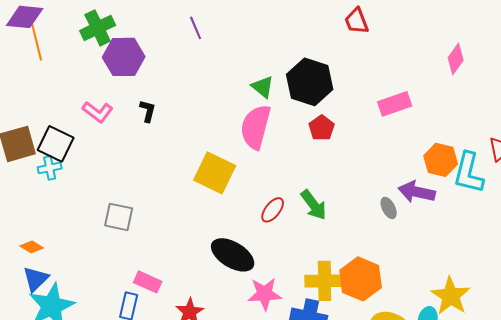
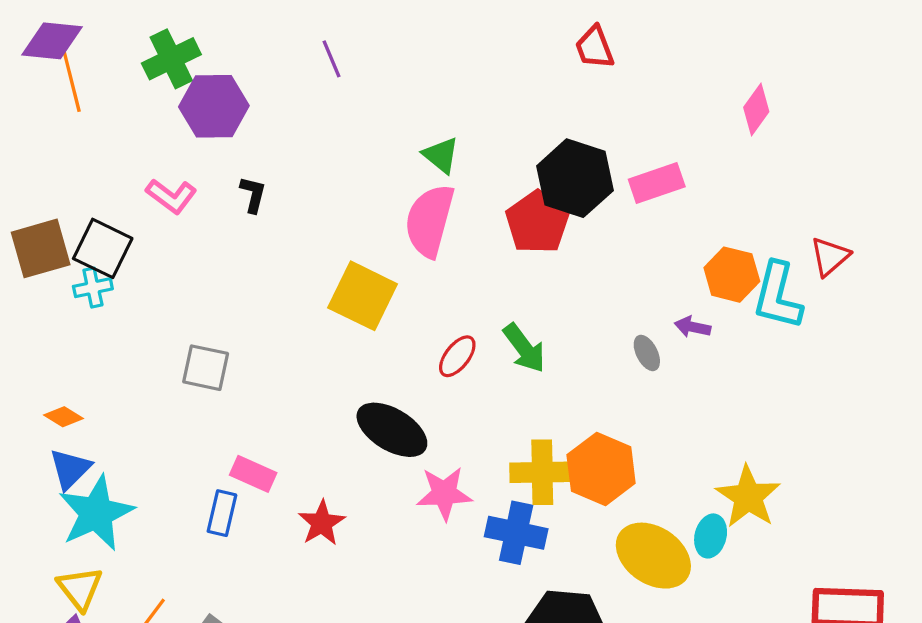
black hexagon: (310, 82) -> (575, 178), moved
red pentagon: (322, 128) -> (537, 222), size x1.5
purple arrow: (417, 192) -> (693, 327), size x0.6

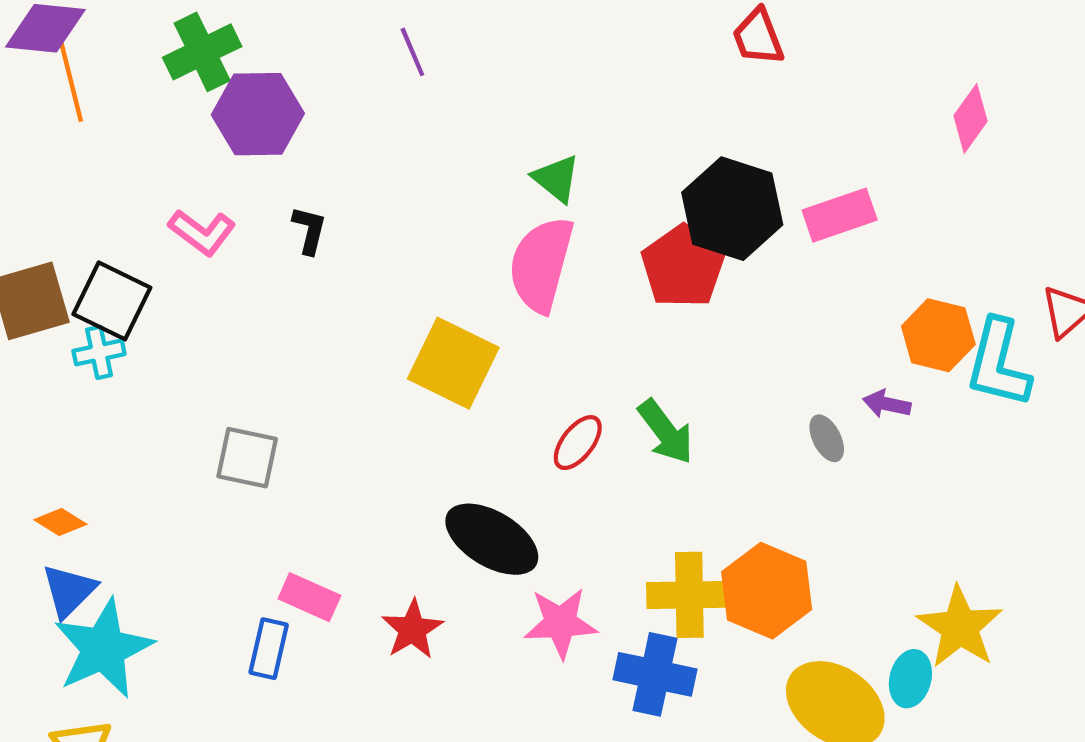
red star: (322, 523) -> (412, 629), moved

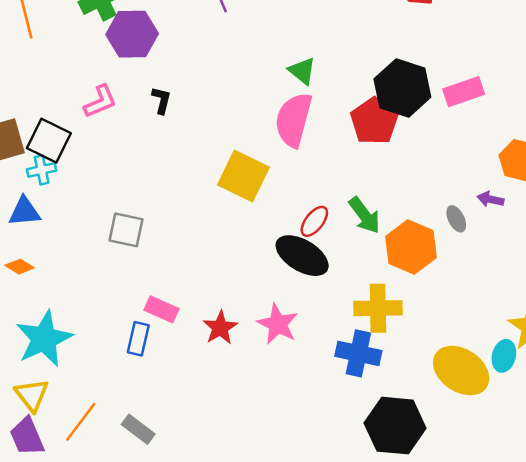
pink L-shape: (202, 232) -> (100, 101), turned -60
black ellipse: (492, 539) -> (302, 256), moved
blue triangle: (69, 591) -> (24, 212), moved, turned 40
orange hexagon: (767, 591) -> (411, 247), moved
pink star: (561, 623) -> (278, 324), moved, turned 30

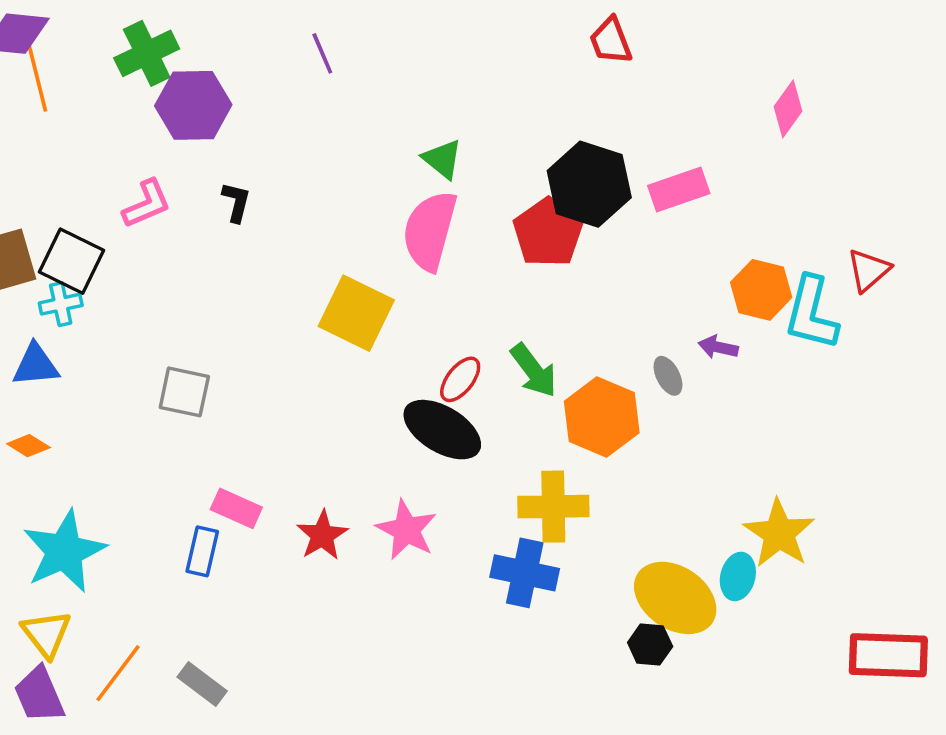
black hexagon: (395, 426) -> (650, 645), moved, size x0.5

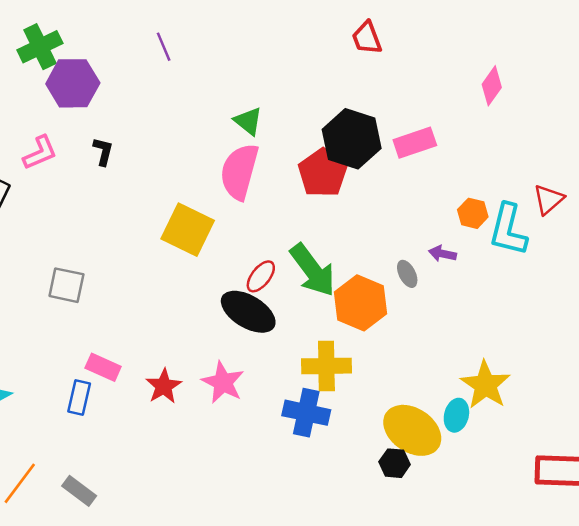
orange hexagon: (761, 290) -> (473, 213), size x0.7
green arrow: (534, 370) -> (313, 270), size x1.4

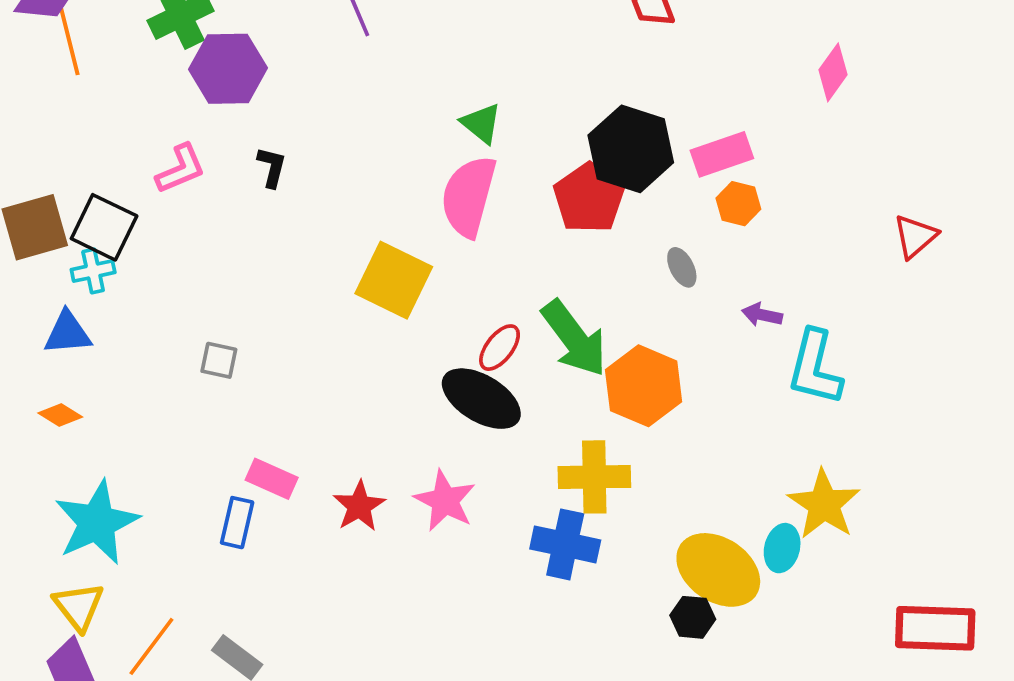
orange hexagon: (473, 213) -> (738, 204), moved
cyan L-shape: (508, 230) -> (815, 368), moved
gray ellipse: (407, 274) -> (682, 267), moved
gray square: (66, 285) -> (219, 360), size x0.7

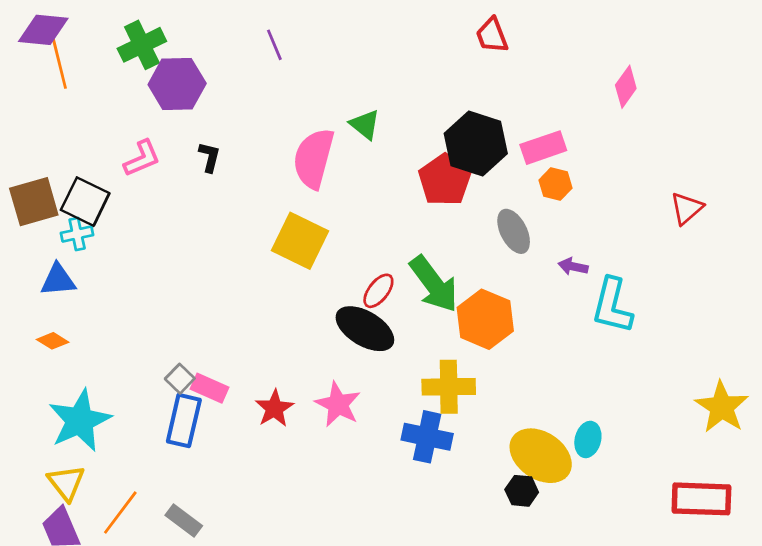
pink semicircle: (469, 196) -> (314, 158), moved
gray ellipse: (682, 267) -> (514, 231), size x1.5
gray square: (219, 360) -> (180, 379), moved, turned 32
yellow star: (824, 504) -> (722, 407), moved
blue rectangle: (237, 523) -> (184, 421), size x1.4

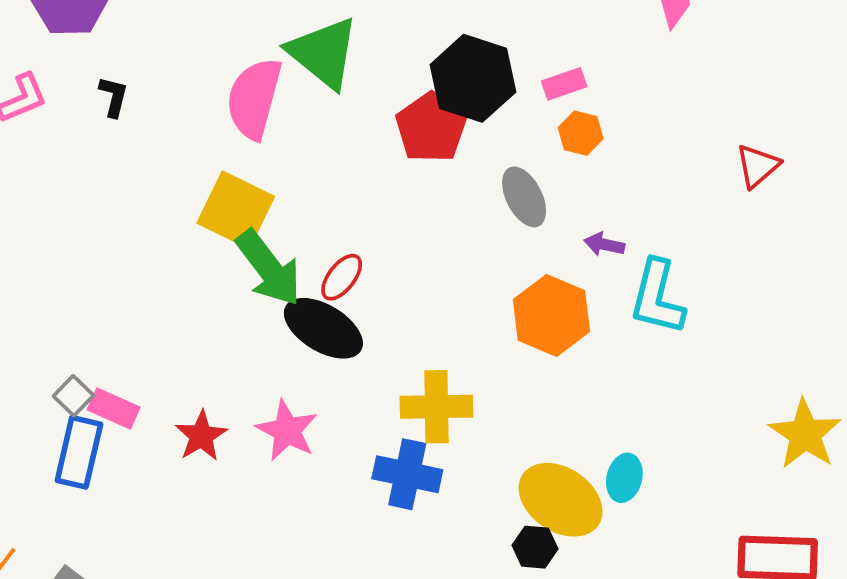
green triangle: (365, 125) -> (323, 53), size x1.8
pink rectangle: (543, 148) -> (564, 84), size x0.7
green arrow: (434, 284) -> (269, 268), moved
orange hexagon: (485, 319) -> (551, 315), moved

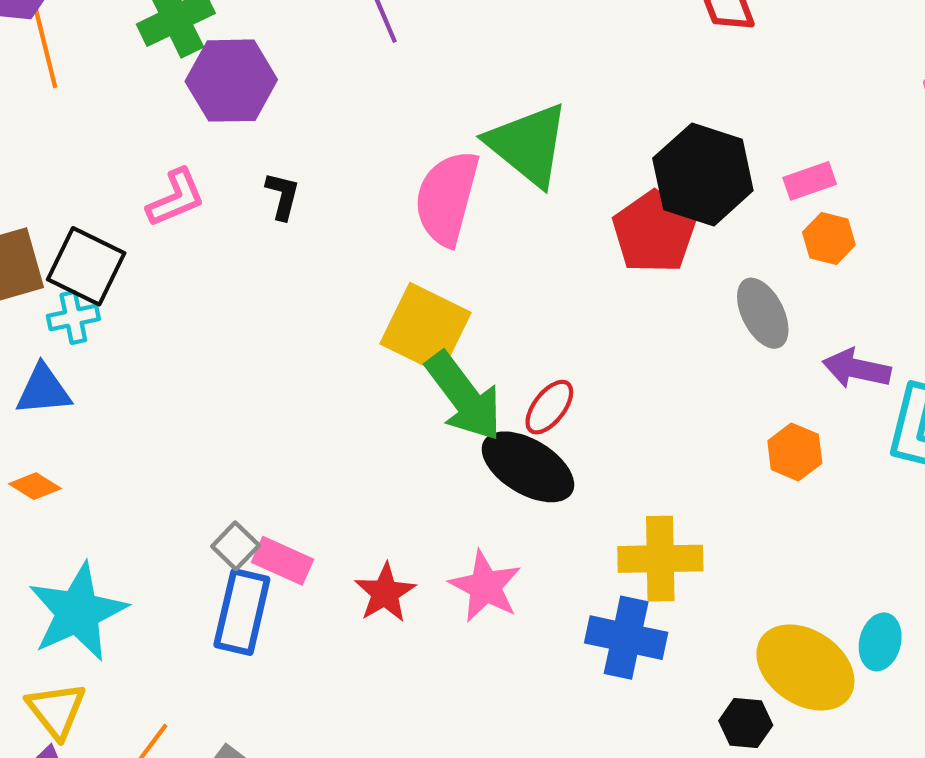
purple arrow: (604, 244) -> (857, 369), size x1.4
orange hexagon: (551, 315) -> (795, 452), size x0.6
black hexagon: (535, 547) -> (746, 723), moved

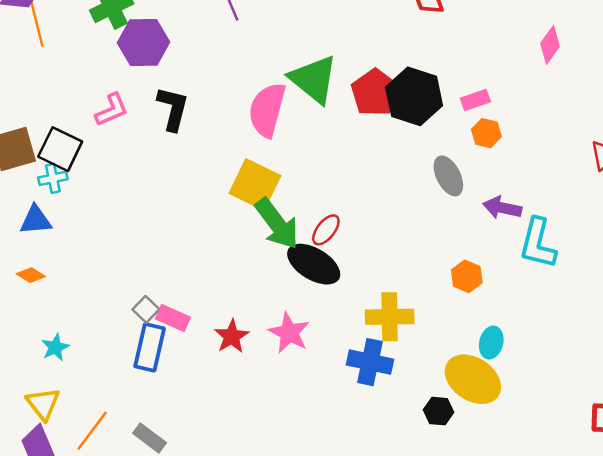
black L-shape: (283, 196) -> (173, 109), size x1.6
red pentagon: (654, 232) -> (375, 93), moved
orange hexagon: (795, 452) -> (467, 276), moved
cyan star: (78, 612) -> (55, 347), size x0.5
cyan ellipse: (880, 642) -> (491, 342), moved

